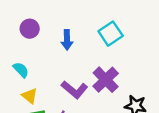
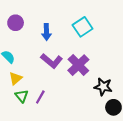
purple L-shape: (74, 90) -> (52, 61), moved
yellow triangle: (30, 96) -> (16, 78), turned 40

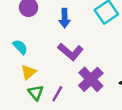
purple cross: (78, 65) -> (91, 79), moved

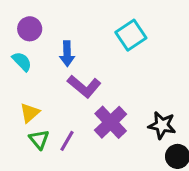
blue arrow: (64, 18) -> (67, 54), moved
cyan semicircle: (20, 47) -> (22, 61), moved

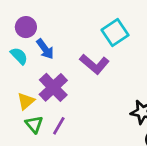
blue arrow: (67, 54) -> (45, 49), moved, turned -35
purple L-shape: (84, 86) -> (94, 64), moved
purple cross: (111, 122) -> (53, 87), moved

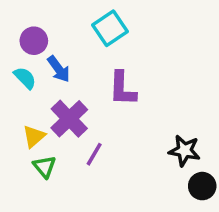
cyan square: (115, 33) -> (110, 28), moved
purple L-shape: (94, 64) -> (122, 89), turned 52
purple line: (59, 126) -> (94, 154), moved

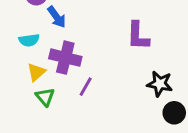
cyan semicircle: (25, 78) -> (29, 40), moved, turned 126
purple L-shape: (122, 89) -> (138, 36), moved
purple cross: (69, 119) -> (65, 58), turned -32

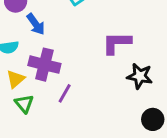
purple L-shape: (138, 36) -> (117, 43), turned 88
black star: (160, 84) -> (140, 76), moved

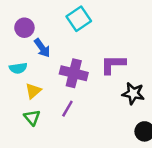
purple cross: (44, 65) -> (74, 73), moved
yellow triangle: (16, 79) -> (33, 91), moved

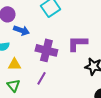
blue arrow: (42, 48) -> (21, 30), turned -35
yellow triangle: (33, 91) -> (14, 64), turned 40

